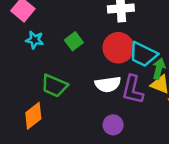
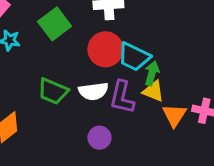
green square: (74, 41) -> (55, 24), moved, size x1.5
green trapezoid: (54, 86) -> (53, 91), moved

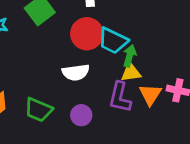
green trapezoid: (53, 91) -> (38, 110), moved
yellow triangle: (153, 91) -> (131, 72), turned -30
purple L-shape: (122, 97) -> (120, 97), moved

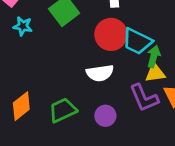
purple L-shape: (120, 97) -> (144, 98), turned -36
green trapezoid: (38, 110) -> (63, 110), turned 132

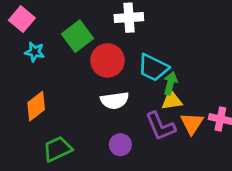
red circle: (111, 34) -> (108, 60), moved
orange diamond: (21, 106) -> (36, 106), moved
green trapezoid: (63, 110) -> (58, 149), moved

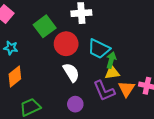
cyan star: (35, 52) -> (11, 48), moved
white semicircle: (115, 100) -> (71, 72), turned -114

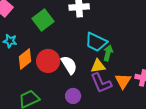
red circle: (66, 44) -> (48, 61), moved
yellow triangle: (112, 72) -> (98, 66), moved
orange diamond: (15, 76) -> (25, 59), moved

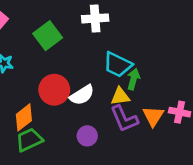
orange diamond: (25, 59) -> (24, 117), moved
white semicircle: (69, 65) -> (82, 95), turned 90

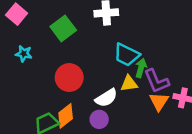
white semicircle: (82, 95) -> (106, 98), moved
orange diamond: (24, 117) -> (66, 116), moved
purple L-shape: (124, 119) -> (157, 81), moved

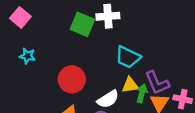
green square: (63, 28) -> (82, 24), moved, turned -30
green arrow: (141, 68) -> (142, 93), moved

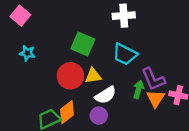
white cross: (108, 16) -> (124, 16), moved
green square: (82, 24) -> (83, 44), moved
yellow triangle: (130, 85) -> (93, 76), moved

